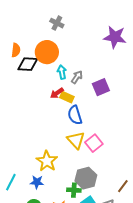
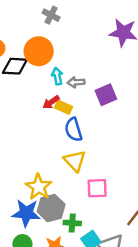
gray arrow: (77, 77) -> (76, 82), turned -128
pink square: (94, 143) -> (97, 188), moved, turned 36
gray hexagon: (86, 178) -> (51, 208), moved
blue star: (37, 182) -> (26, 213), size x1.6

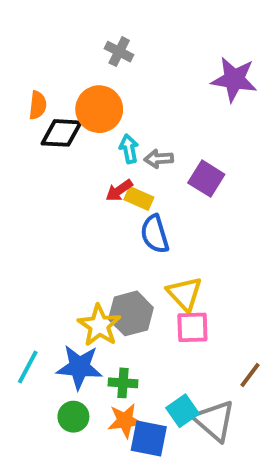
purple square: (106, 95) -> (206, 179), turned -35
yellow triangle: (75, 161) -> (185, 294), moved
gray hexagon: (51, 208) -> (131, 313), moved
green cross: (72, 223) -> (123, 383), moved

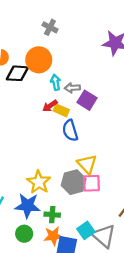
purple square: (206, 179) -> (87, 100), moved
gray hexagon: (131, 313) -> (74, 182), moved

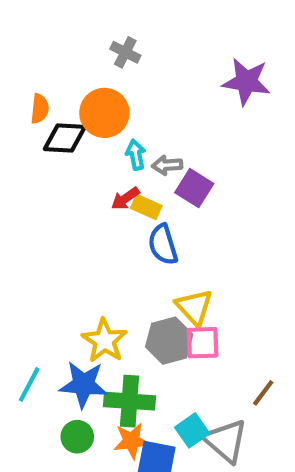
green cross: (52, 215) -> (129, 401), size x1.6

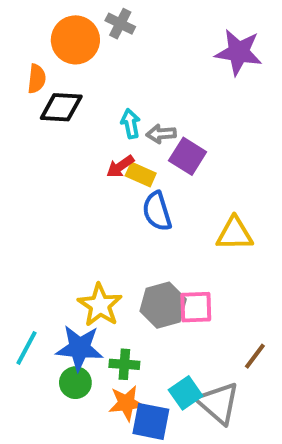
orange circle: (104, 113) -> (75, 40), moved
yellow triangle: (194, 307) -> (235, 234), moved, turned -48
green cross: (129, 401) -> (124, 364), size x0.6
green circle: (77, 437) -> (75, 383), moved

